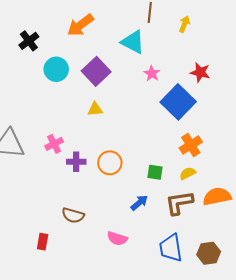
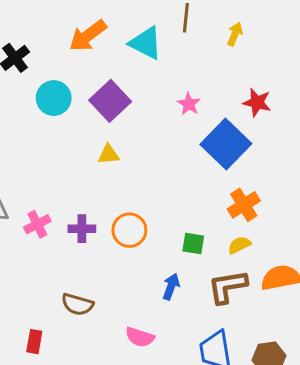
cyan triangle: (133, 42) -> (146, 43), moved
pink cross: (54, 144) -> (37, 224), moved
blue arrow: (139, 203) -> (171, 287), turned -30

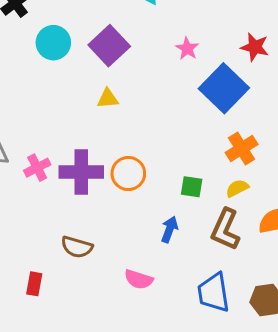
purple cross: (82, 229) -> (81, 172), size x1.6
brown L-shape: (227, 287) -> (225, 229), turned -57

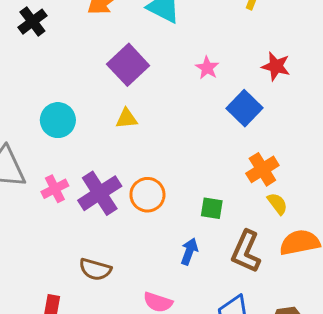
cyan circle: (53, 43) -> (58, 120), moved
blue square: (224, 88) -> (245, 108), size x0.7
purple cross: (81, 172) -> (100, 193), turned -33
yellow semicircle: (237, 188) -> (277, 204), moved, turned 80

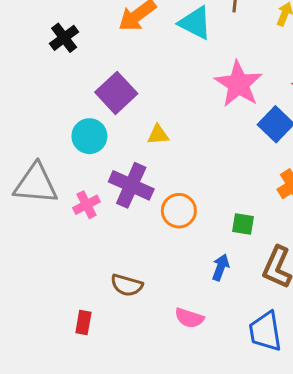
purple square: (128, 65) -> (116, 93), moved
pink star: (207, 68) -> (238, 84), size x2.0
purple cross: (100, 193) -> (131, 185), moved, turned -33

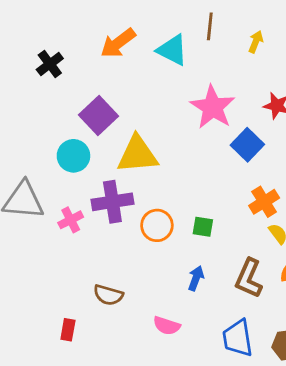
yellow triangle: (158, 135) -> (137, 154), size x2.0
purple cross: (131, 185) -> (112, 202), turned -33
green square: (243, 224) -> (203, 227), moved

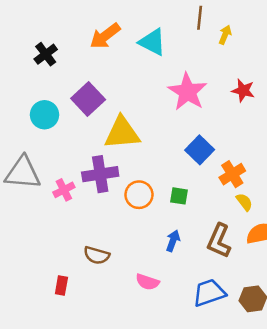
brown line: (210, 26) -> (200, 18), moved
blue square: (247, 145) -> (200, 150), moved
cyan circle: (73, 156) -> (44, 115), moved
blue trapezoid: (238, 338) -> (209, 293), turned 80

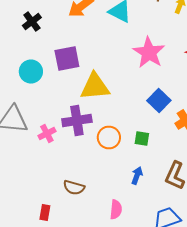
purple square: (88, 99) -> (67, 58), turned 32
pink semicircle: (147, 282) -> (116, 210), turned -102

